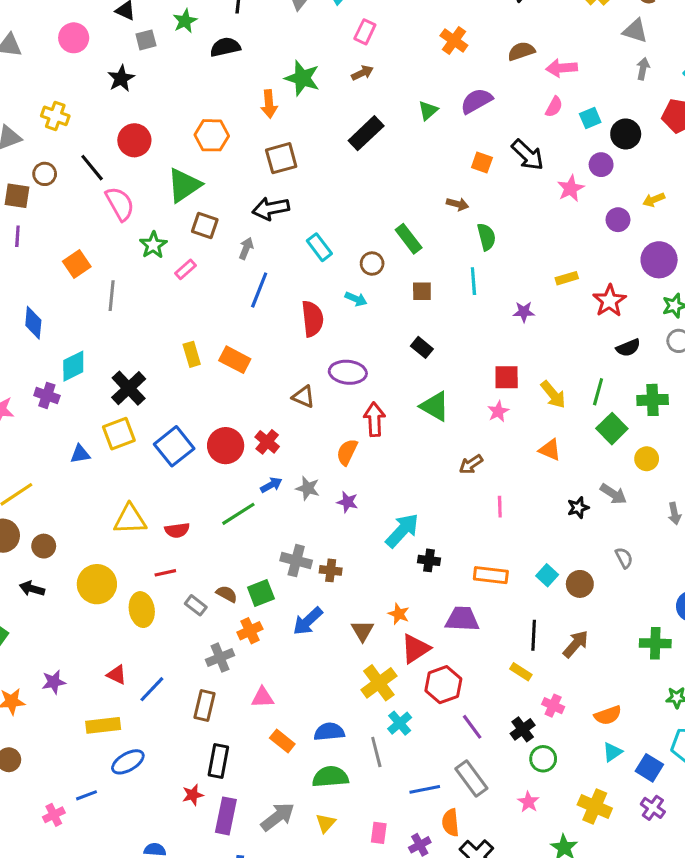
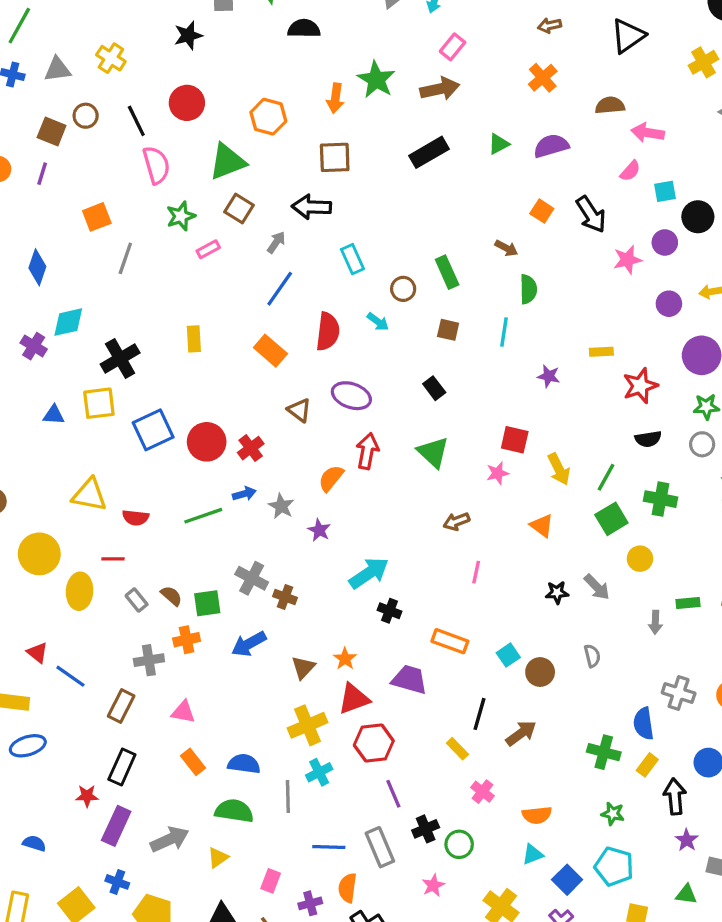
brown arrow: (362, 73) -> (440, 89), size x1.6
orange rectangle: (235, 360) -> (270, 351), moved
blue line: (152, 689) -> (70, 676), turned 68
black cross: (523, 729) -> (426, 829), moved

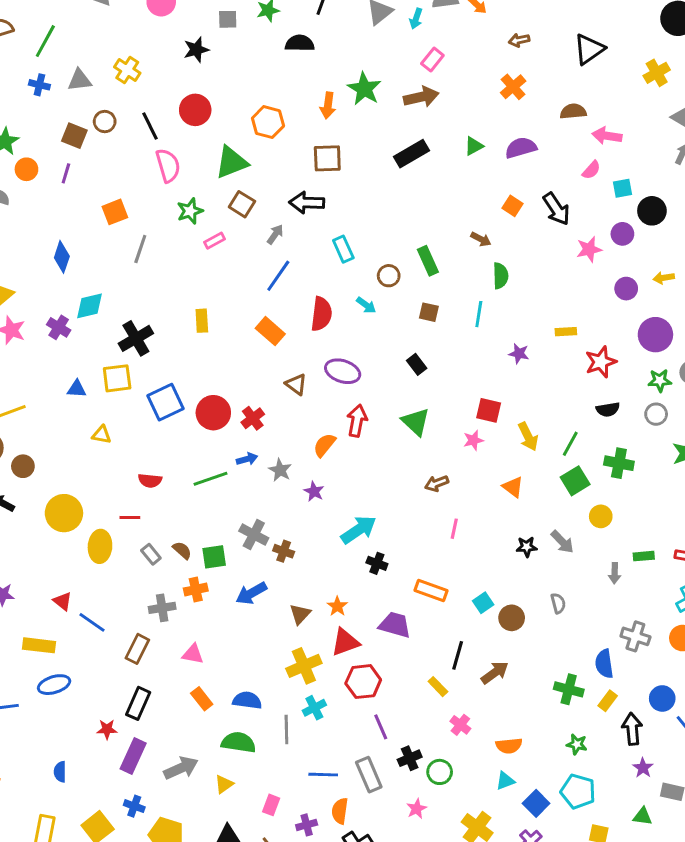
yellow triangle: (89, 495) -> (102, 435), moved, size x0.6
blue semicircle: (34, 843) -> (60, 772), turned -108

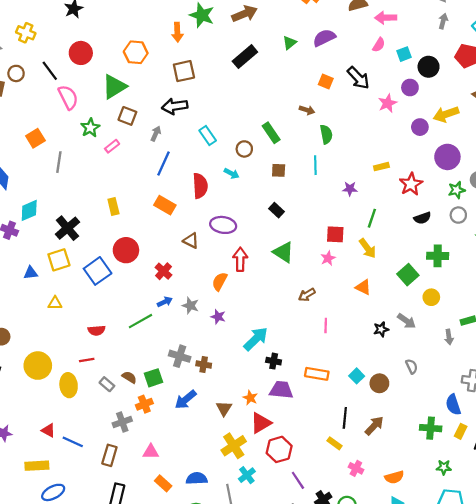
yellow arrow: (664, 278) -> (446, 114), size x1.6
red circle: (213, 413) -> (126, 250), moved
green line: (570, 444) -> (372, 218), moved
purple trapezoid: (395, 625) -> (281, 390), moved

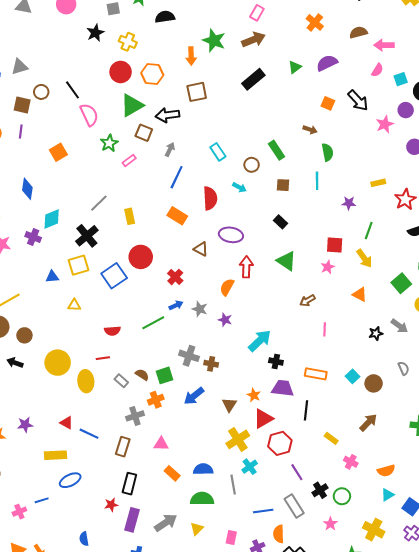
yellow cross: (26, 33) -> (128, 42), moved
red circle: (81, 53) -> (121, 72), moved
black arrow: (175, 106) -> (167, 115), moved
gray line: (59, 162) -> (99, 203), moved, turned 36
black line: (345, 418) -> (306, 410), moved

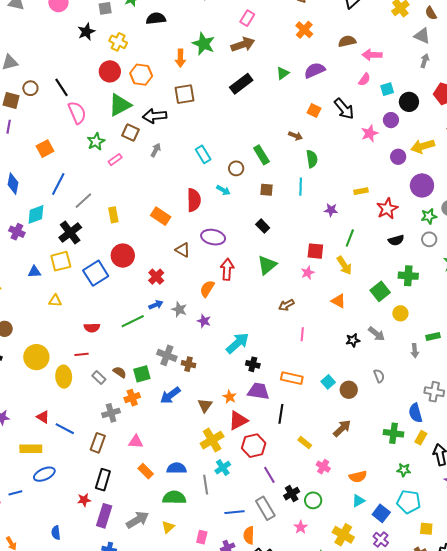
blue line: (177, 177) -> (58, 184), moved
green triangle: (286, 261) -> (267, 265), turned 45

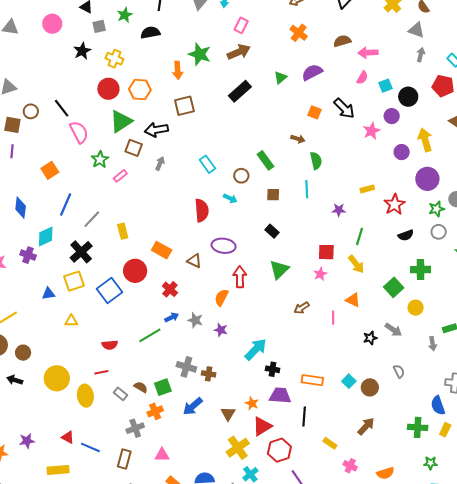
yellow arrow: (423, 146) -> (425, 140), turned 95
orange rectangle: (161, 216) -> (162, 250), moved
pink line: (302, 334) -> (333, 318), moved

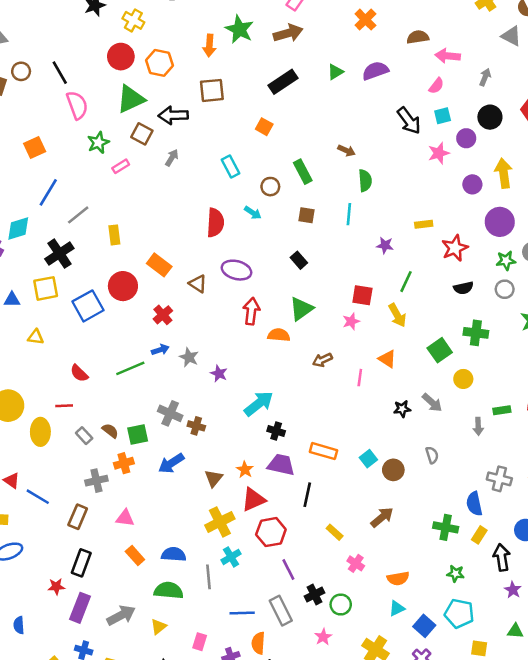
gray arrow: (421, 55) -> (485, 77), moved
cyan square: (386, 86) -> (443, 116), moved
orange square: (314, 112) -> (264, 127), moved
orange semicircle: (221, 297) -> (279, 335), moved, turned 60
red semicircle: (110, 345) -> (79, 373), turned 42

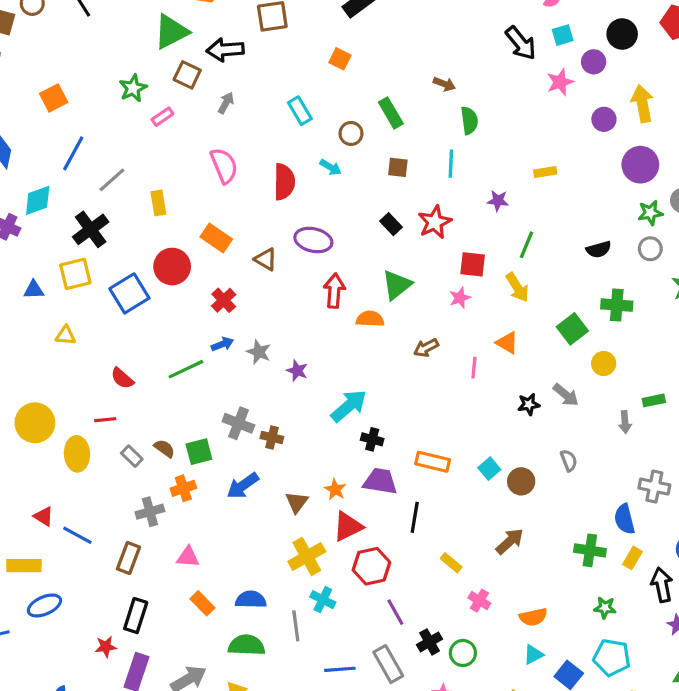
pink semicircle: (77, 105) -> (224, 166), moved
red star: (455, 248) -> (435, 222), moved
cyan cross: (231, 557) -> (323, 600), turned -30

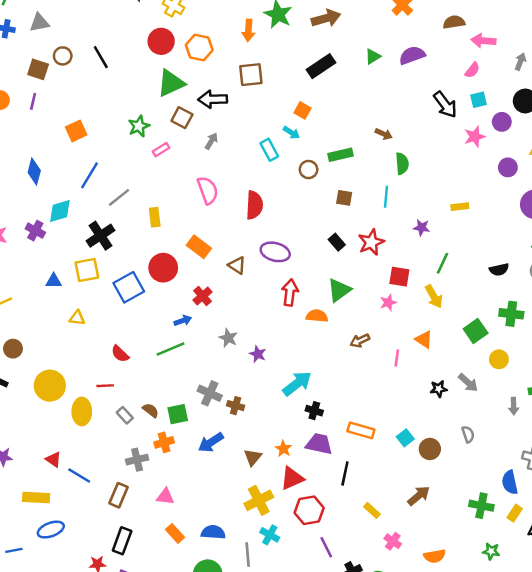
green rectangle: (391, 113) -> (341, 155), turned -75
cyan arrow: (331, 167) -> (291, 133), moved
blue arrow: (222, 344) -> (183, 321), moved

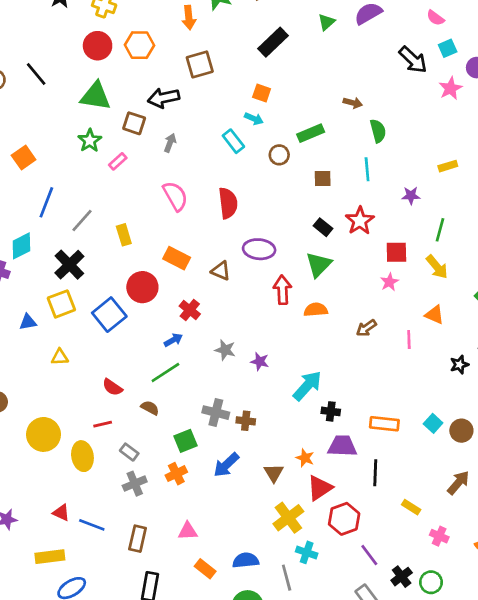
pink semicircle: (472, 70) -> (435, 18), turned 98
green triangle: (171, 83) -> (96, 96), moved, turned 44
green triangle: (339, 290) -> (319, 265), moved
brown semicircle: (151, 410) -> (150, 408), moved
gray cross: (137, 460) -> (135, 484), moved

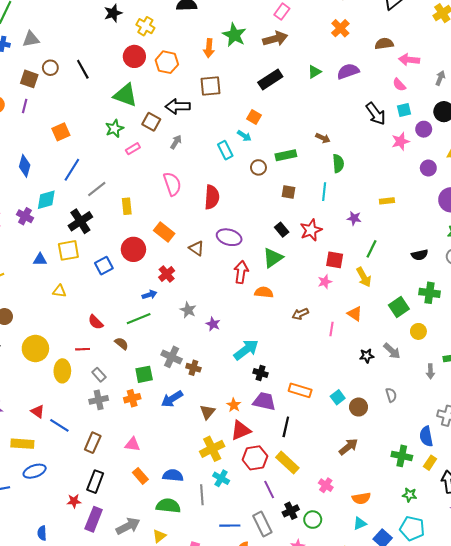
blue square: (109, 315) -> (104, 266), size x0.7
yellow rectangle: (411, 507) -> (287, 463), moved, size x1.6

